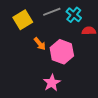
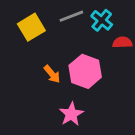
orange arrow: (40, 44) -> (52, 74), moved

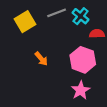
pink hexagon: (85, 71) -> (83, 60), moved
pink star: (71, 114) -> (81, 90), moved

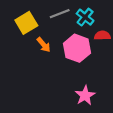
orange arrow: (41, 59) -> (44, 45), moved
pink hexagon: (83, 60) -> (77, 48), moved

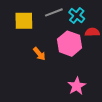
yellow square: (26, 23) -> (24, 21), turned 30
orange arrow: (44, 45) -> (39, 54), moved

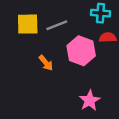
gray line: (54, 12) -> (57, 25), moved
cyan cross: (77, 16) -> (101, 13), moved, turned -35

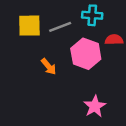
cyan cross: (101, 13) -> (92, 15), moved

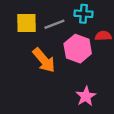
orange arrow: (49, 67) -> (44, 60), size x1.6

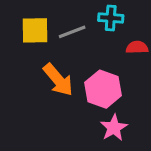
pink hexagon: (78, 49) -> (103, 89), moved

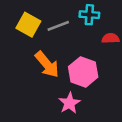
yellow square: (35, 30) -> (28, 25), turned 30
pink star: (114, 128) -> (69, 103), moved

